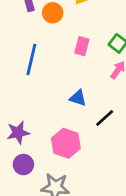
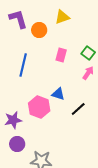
pink hexagon: (66, 143) -> (39, 107), moved

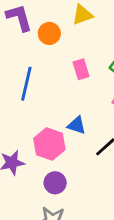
pink rectangle: (61, 55) -> (81, 69), turned -32
purple circle: (17, 144) -> (55, 183), moved

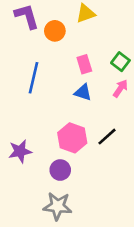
blue triangle: (77, 125) -> (83, 92), moved
pink hexagon: (49, 144) -> (72, 138), moved

